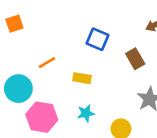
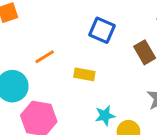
cyan star: (86, 113) -> (105, 116), moved

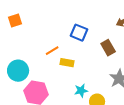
orange line: (45, 57) -> (52, 51), moved

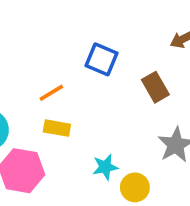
yellow rectangle: (67, 63) -> (57, 128), moved

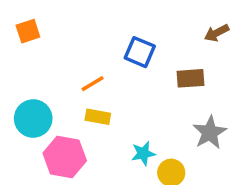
brown rectangle: (155, 87) -> (190, 78), turned -64

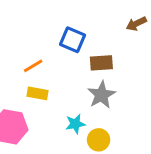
brown rectangle: (190, 78) -> (101, 63), moved
gray star: (210, 132) -> (101, 95), moved

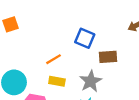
gray star: (101, 95) -> (91, 81), moved

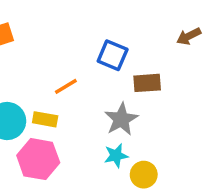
yellow rectangle: (57, 81) -> (45, 119), moved

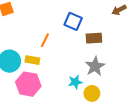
orange line: (66, 86) -> (45, 40), turned -32
gray star: (121, 119) -> (95, 66), moved

